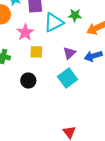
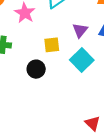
yellow square: (36, 52) -> (52, 45), moved

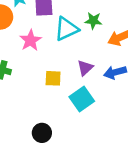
black circle: (36, 69) -> (42, 133), moved

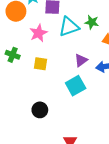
yellow square: (53, 78) -> (40, 64), moved

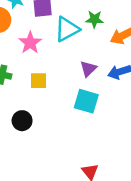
cyan square: (76, 86) -> (86, 101), turned -36
black circle: (40, 110) -> (22, 121), moved

